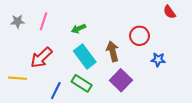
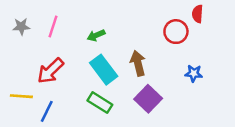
red semicircle: (169, 12) -> (197, 14), moved, turned 40
red circle: (140, 36) -> (176, 32), moved
blue line: (56, 91) -> (47, 111), moved

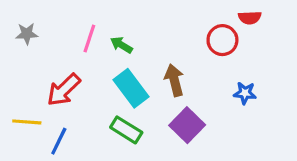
red semicircle: (197, 14) -> (250, 18), turned -96
pink line: (53, 27) -> (89, 38), moved
green arrow: (96, 35) -> (121, 45), turned 54

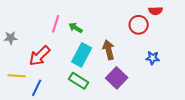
gray star: (27, 34) -> (11, 38), moved
cyan rectangle: (131, 88) -> (82, 55), turned 65

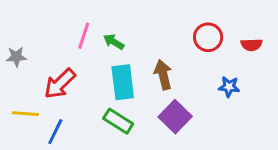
red semicircle: (156, 11) -> (251, 45), moved
cyan rectangle: (82, 55) -> (123, 82), turned -35

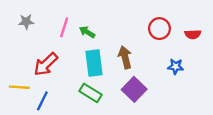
gray star: (16, 57) -> (26, 22), moved

